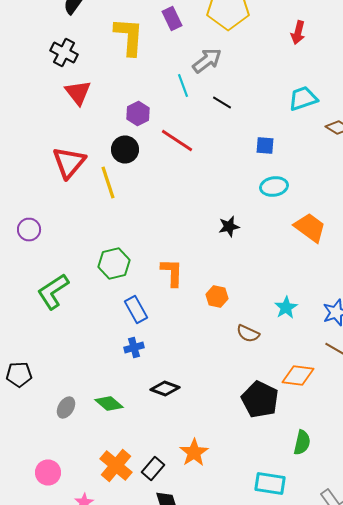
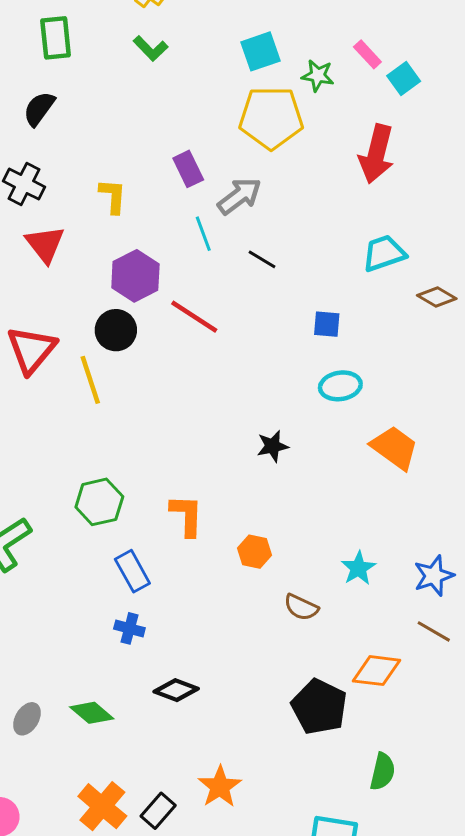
purple rectangle: (172, 18) -> (188, 169), moved
red arrow: (298, 32) -> (376, 154), size x1.6
yellow L-shape: (129, 36) -> (113, 196), moved, size x0.6
purple hexagon: (138, 114) -> (135, 276), size x1.4
blue cross: (134, 348) -> (129, 628), turned 30

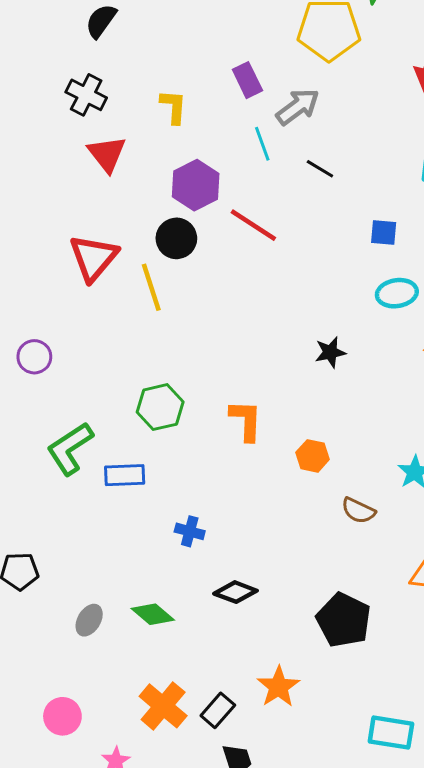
blue rectangle: (132, 571) -> (125, 475), moved, turned -63
black pentagon: (319, 707) -> (344, 620), moved

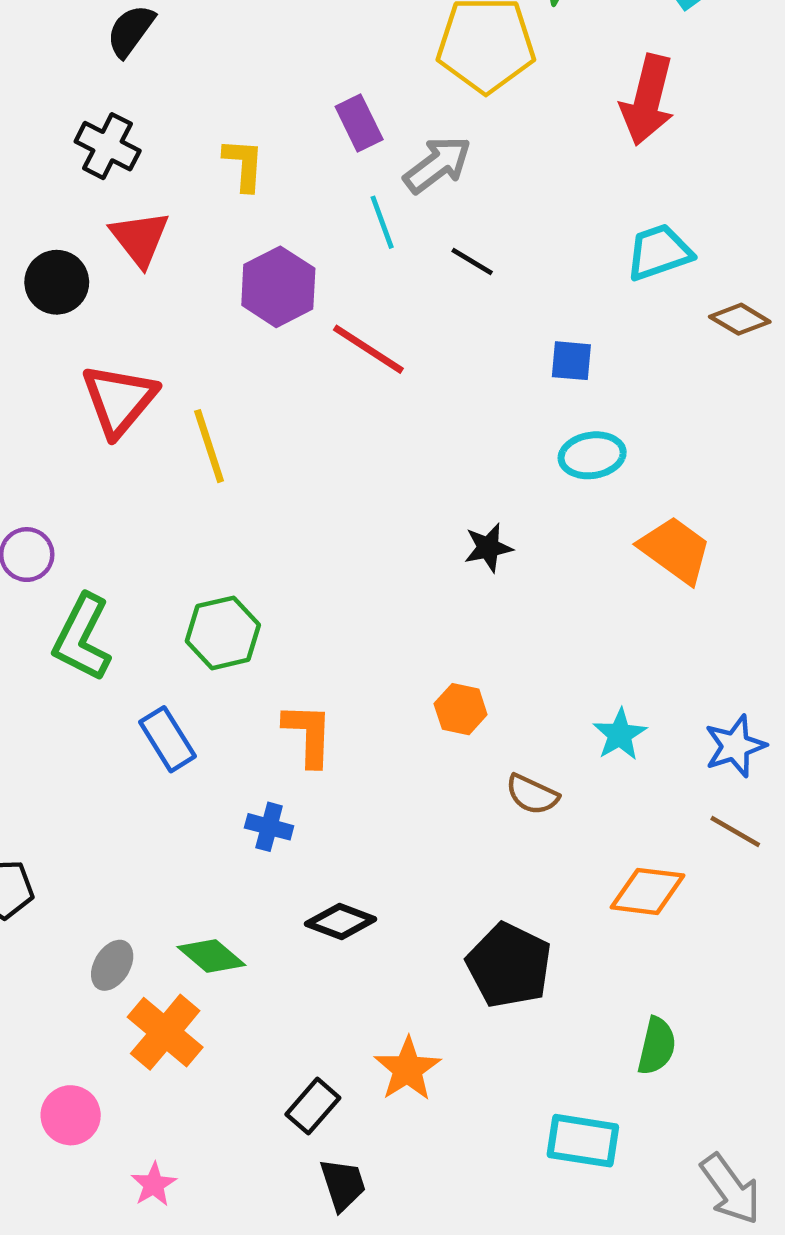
black circle: (176, 238) -> (57, 282), moved
orange L-shape: (246, 420) -> (308, 735), moved
green L-shape: (70, 448) -> (82, 638), moved, turned -30
blue rectangle: (125, 475) -> (168, 739), turned 60
orange cross: (163, 706) -> (165, 1032), moved

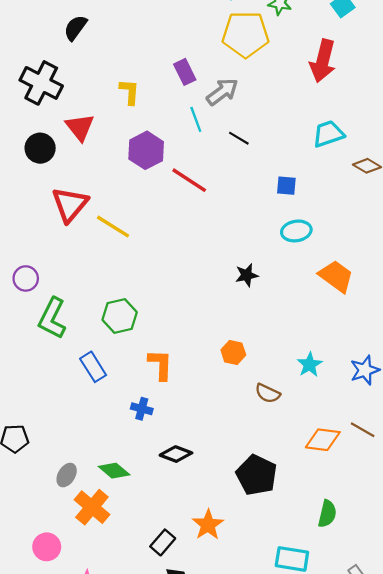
black cross: (108, 146) -> (41, 83), moved, size x1.4
yellow line: (209, 446) -> (113, 227), turned -40
brown line: (735, 831) -> (363, 430), moved

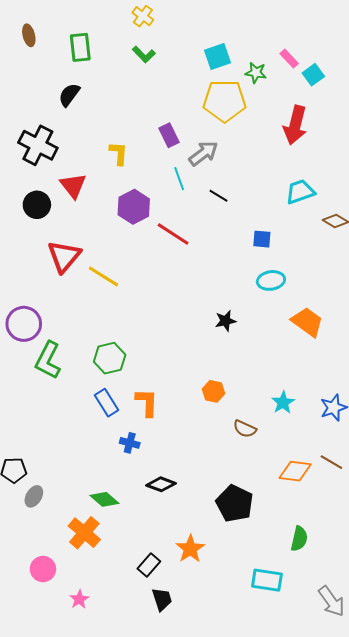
purple circle: (26, 278) -> (24, 324), size x1.5
blue rectangle: (93, 367) -> (107, 403), moved
gray ellipse: (67, 475) -> (34, 496), moved

